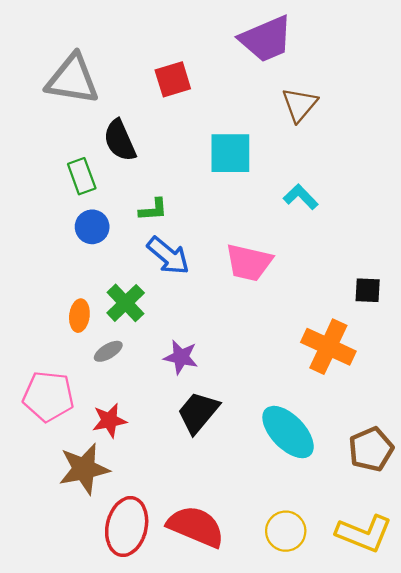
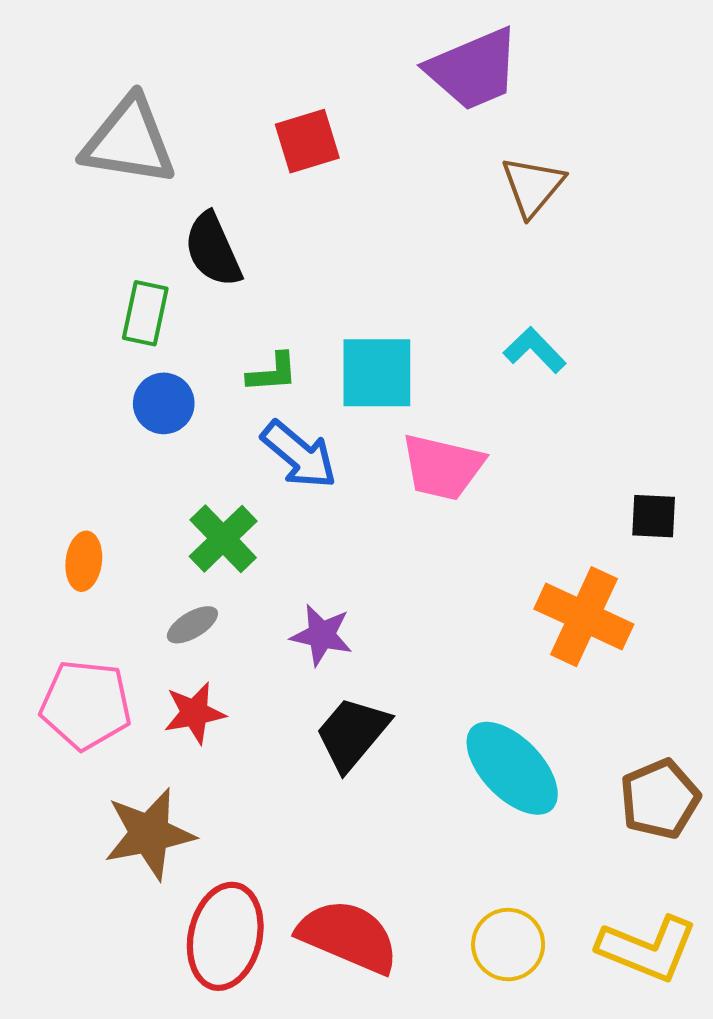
cyan square: (230, 153) -> (377, 373), moved
green rectangle: (82, 176) -> (145, 313), turned 32
orange ellipse: (79, 316) -> (84, 561), moved
red star: (109, 420) -> (194, 713), moved

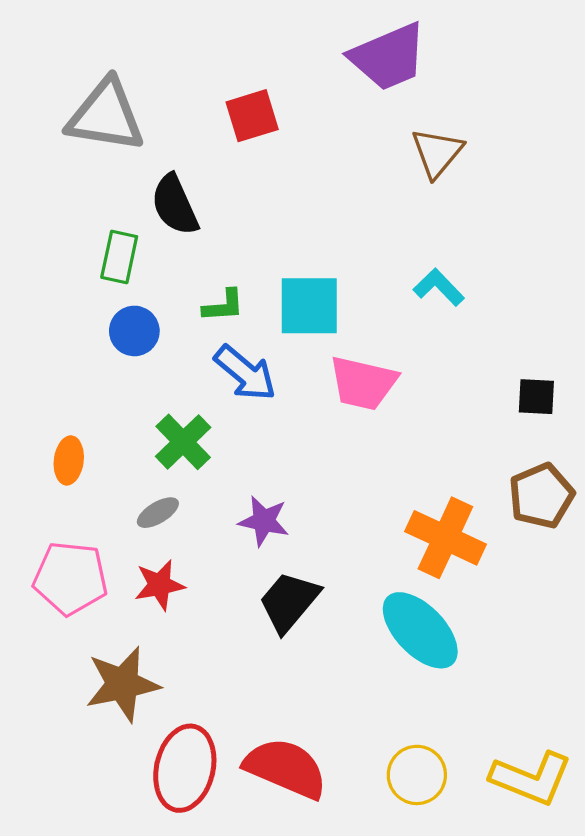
black square: (654, 516) -> (536, 397), moved
orange cross: (584, 617) -> (445, 538), moved
brown pentagon: (660, 799) -> (541, 496), moved

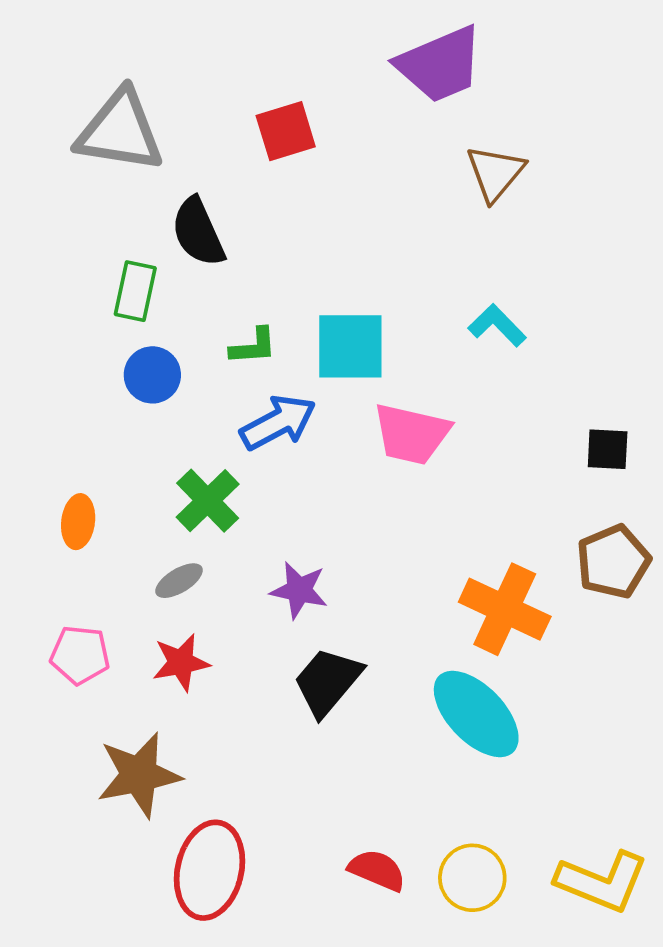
blue arrow: (245, 373) -> (278, 423), turned -68
pink pentagon: (70, 578) -> (80, 655), size x0.7
red semicircle: (286, 768) -> (377, 870), moved, size x0.6

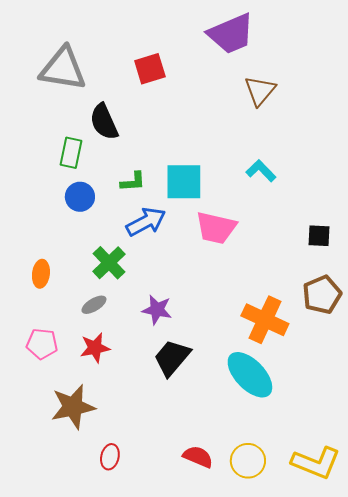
red ellipse: (210, 870) -> (110, 457), size x0.5

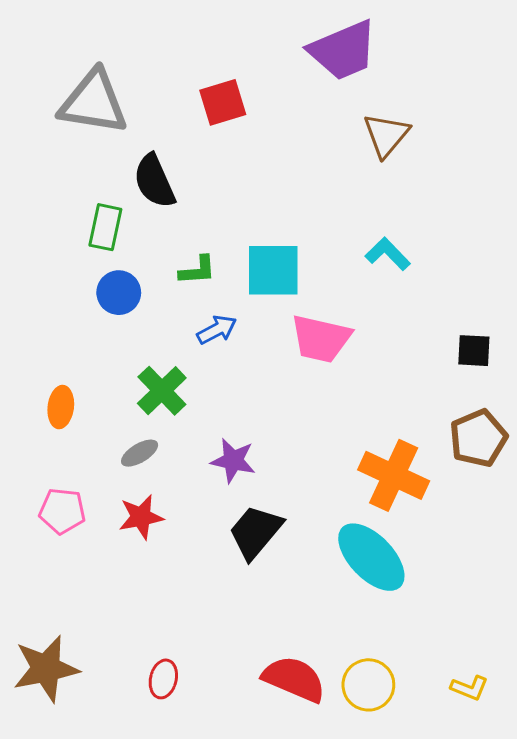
blue arrow: (146, 222) -> (217, 330), size x0.7
brown star: (73, 407) -> (46, 669), moved
red semicircle: (198, 457) -> (294, 679), size x1.4
yellow L-shape: (316, 463) -> (469, 688), size x0.5

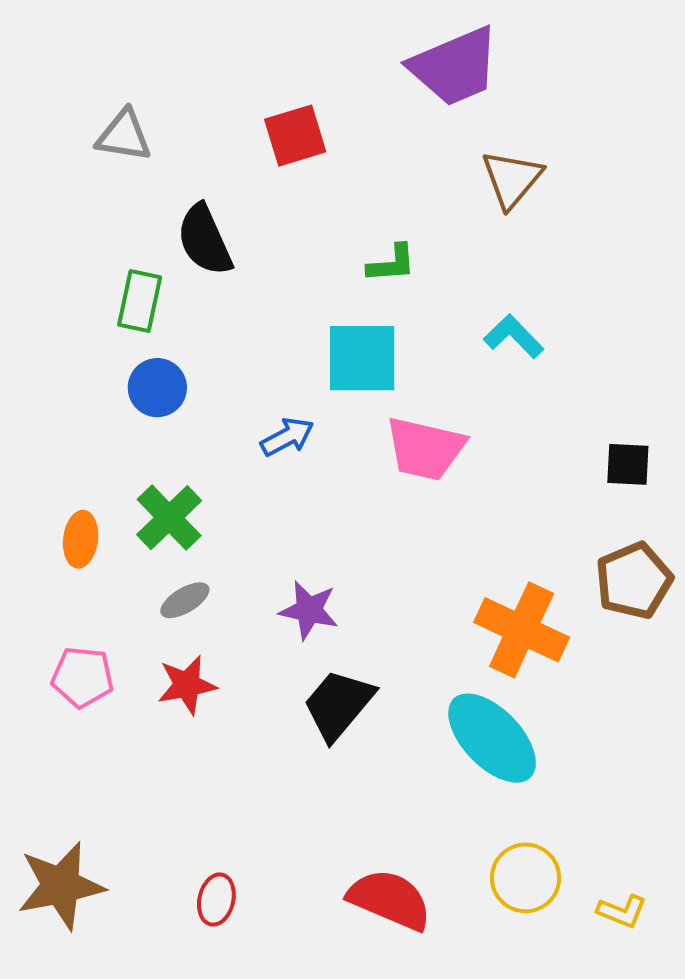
gray triangle: (93, 102) -> (124, 136), size x0.6
green L-shape: (197, 270) -> (392, 264), moved
green cross: (162, 391) -> (169, 518), moved
yellow circle: (368, 685) -> (526, 878), moved

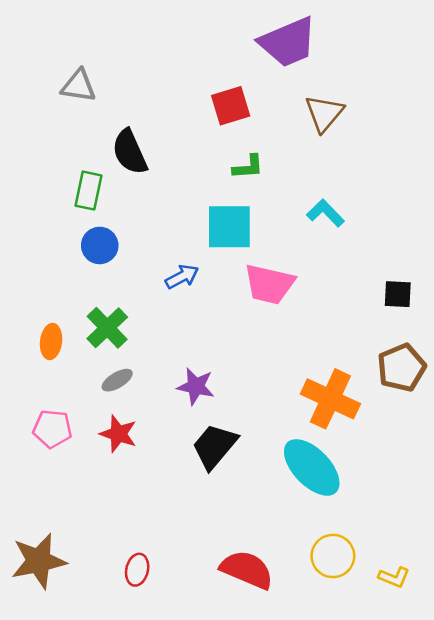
red square: (295, 136) -> (231, 106), moved
red star: (187, 685) -> (118, 434), turned 30

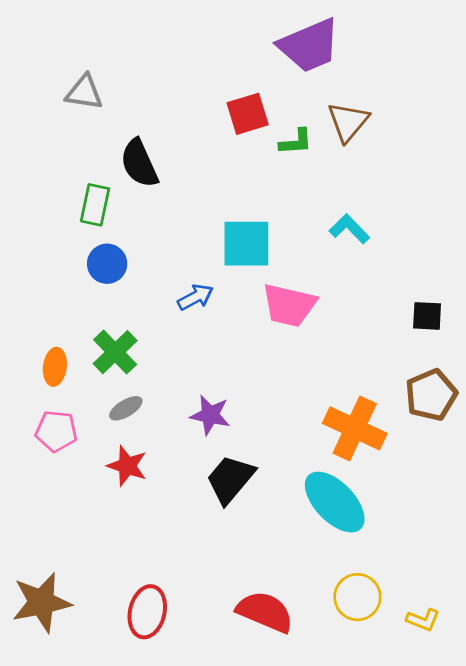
green L-shape: (248, 167) -> (296, 142), moved
pink pentagon: (52, 429) -> (56, 431), moved
red ellipse: (137, 570) -> (147, 612), size x1.5

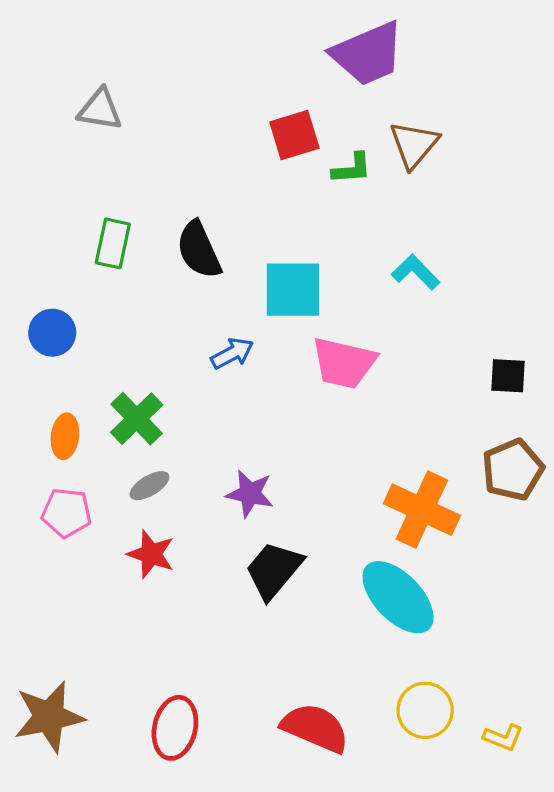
black semicircle: (139, 163) -> (199, 250), moved
blue circle: (107, 264) -> (52, 333), moved

